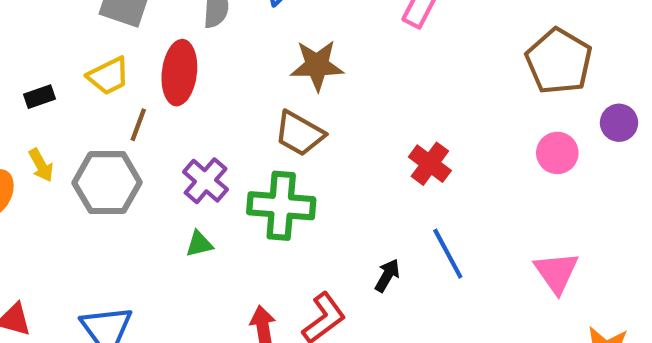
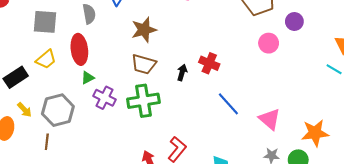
black rectangle: (40, 97) -> (16, 77), size x1.6
brown line: (138, 125) -> (47, 142), moved
green triangle: (199, 244) -> (88, 78), moved
pink triangle: (556, 272) -> (270, 119), moved
black arrow: (387, 275) -> (182, 72), moved

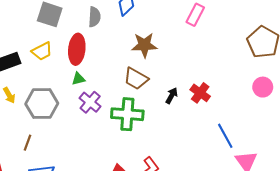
blue line: (228, 104) -> (225, 136), moved
brown line: (47, 142) -> (27, 143), moved

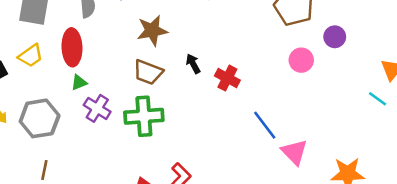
black arrow: (172, 96) -> (193, 64), moved, turned -49
brown line: (27, 143) -> (44, 170), moved

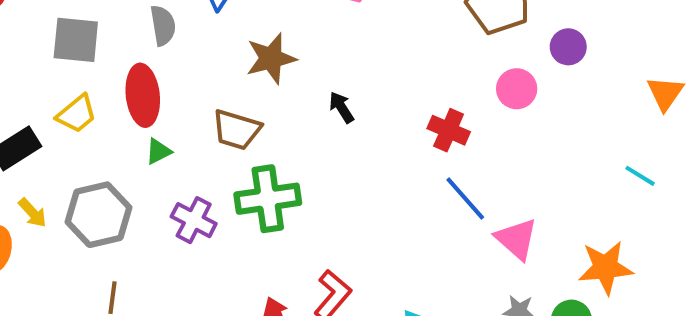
brown trapezoid: (148, 72) -> (237, 130), moved
red cross: (227, 78) -> (449, 130), moved
cyan line: (378, 99) -> (640, 176), moved
purple cross: (97, 108) -> (194, 220), moved

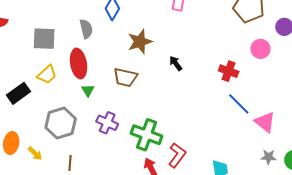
green triangle: (158, 151) -> (88, 90), turned -32
green cross: (268, 199) -> (147, 135), moved, turned 32
yellow arrow: (32, 213) -> (35, 153), moved

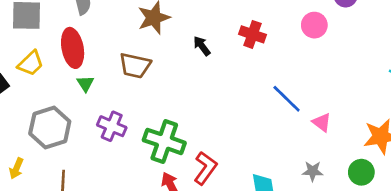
red cross: (229, 71) -> (252, 34), moved
pink triangle: (265, 122) -> (322, 122), size x0.7
yellow arrow: (35, 153) -> (16, 168), turned 70
gray star: (268, 157) -> (313, 171), moved

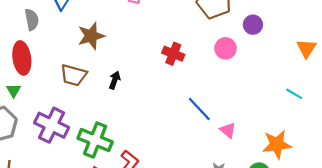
black arrow: (202, 46) -> (115, 80), moved, turned 54
green triangle: (85, 84) -> (13, 91), moved
purple cross: (112, 126) -> (52, 125), size x1.4

